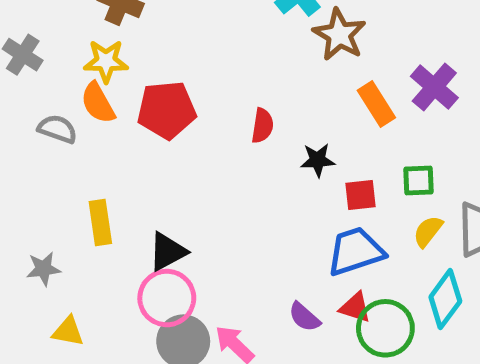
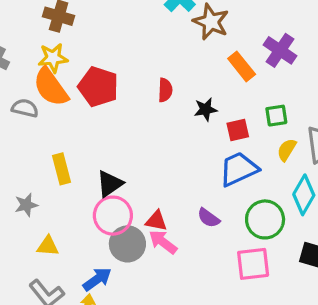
orange semicircle: (98, 103) -> (51, 87), size x1.4
red pentagon: (167, 110) -> (98, 87), turned 30
red triangle: (355, 308) -> (156, 221), moved

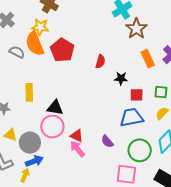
black triangle: (110, 184) -> (55, 108), turned 30
gray circle: (127, 244) -> (30, 143), moved

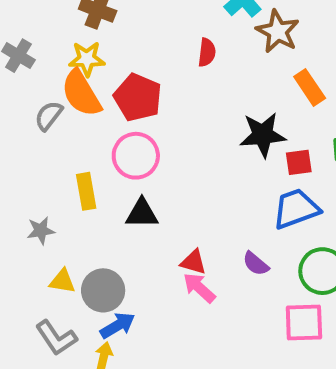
gray semicircle: (17, 52) -> (49, 116), turned -70
red semicircle: (100, 62) -> (207, 52), moved
black star: (121, 78) -> (263, 135), size x1.6
pink circle: (52, 127) -> (136, 156), moved

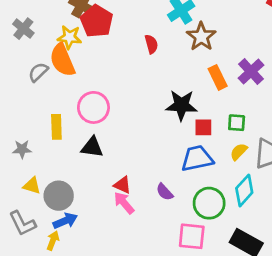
red semicircle: (207, 52) -> (151, 44), turned -30
red pentagon: (138, 97) -> (97, 21), moved

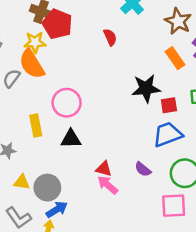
brown star: (201, 37) -> (178, 21), moved

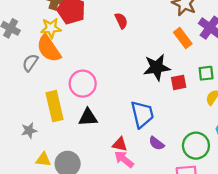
yellow rectangle: (36, 126) -> (55, 106), size x1.4
blue trapezoid: (168, 134) -> (142, 114), moved, turned 100

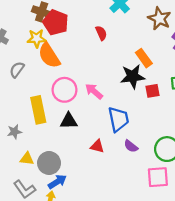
orange rectangle: (183, 38) -> (144, 58), moved
orange semicircle: (49, 49) -> (49, 56), moved
pink arrow: (124, 159) -> (94, 91), moved

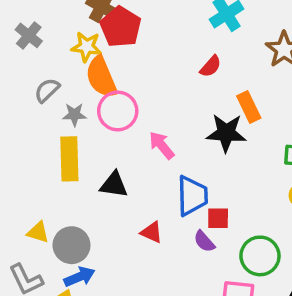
red semicircle: (101, 33) -> (211, 66), moved, turned 56
pink circle: (65, 90) -> (118, 111), moved
red square: (152, 91) -> (218, 218), moved
gray star: (14, 132) -> (74, 115), moved

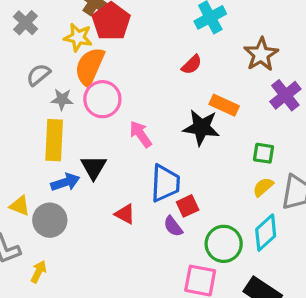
orange semicircle: (101, 77) -> (90, 67), turned 42
orange rectangle: (249, 107) -> (224, 105), turned -44
black triangle: (114, 185) -> (93, 167), turned 48
red square: (218, 218) -> (188, 206), turned -30
blue arrow: (79, 277) -> (65, 182), moved

